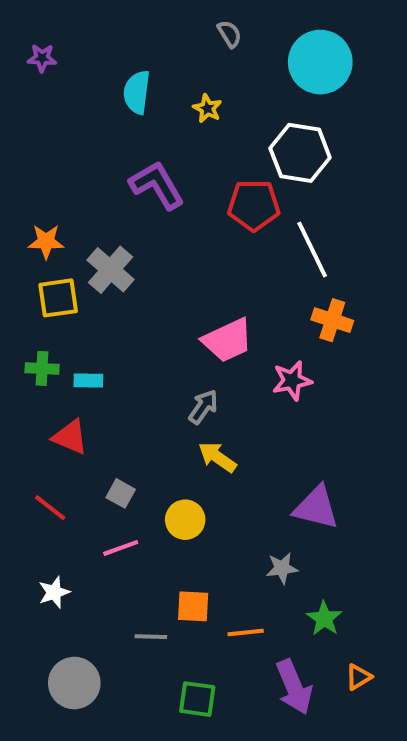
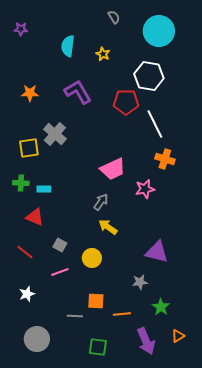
orange star: (46, 241) -> (30, 93), moved

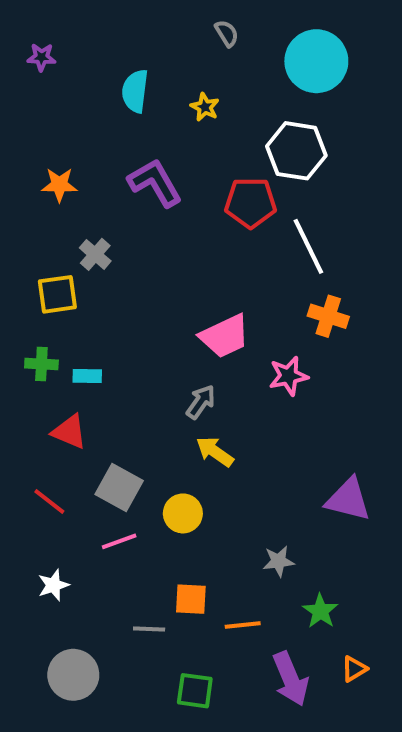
gray cross: (55, 134) -> (95, 254), moved, size x0.7
gray square: (60, 245) -> (119, 488), size x1.6
purple triangle: (157, 252) -> (348, 499), moved

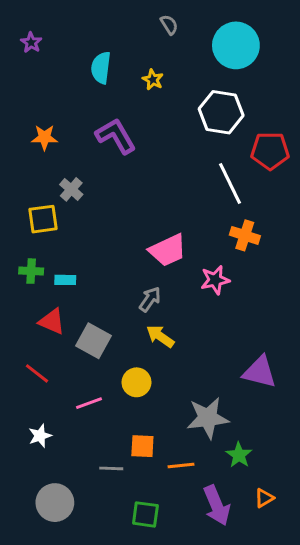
purple star: (41, 57) -> (31, 42), turned 30
red pentagon: (251, 203) -> (270, 151), moved
gray square: (119, 488) -> (93, 341), moved
gray star: (278, 561) -> (208, 418), size x1.8

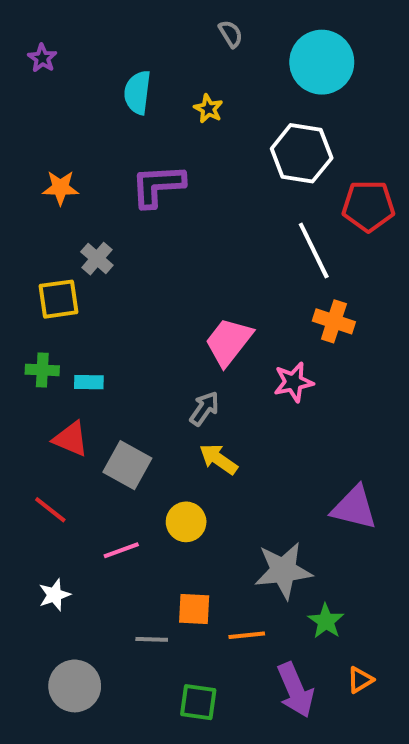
purple L-shape: (116, 136) -> (158, 186), turned -63
pink trapezoid: (168, 250) -> (229, 342), turned 153

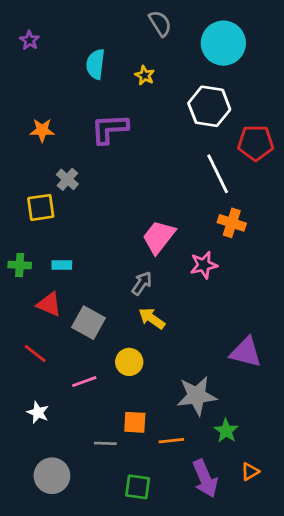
gray semicircle: (231, 34) -> (160, 23), size x1.4
green cross: (42, 370) -> (20, 265), moved
white star: (54, 595) -> (38, 413), turned -30

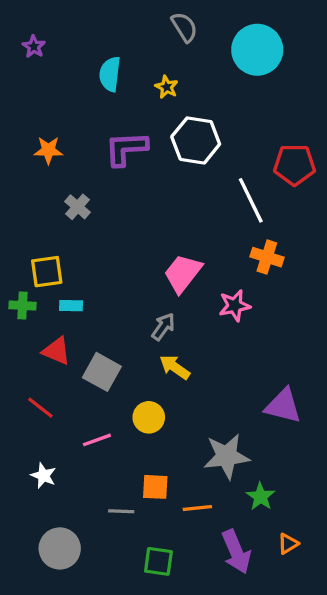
white hexagon: (209, 106) -> (196, 140), moved
yellow square: (41, 207) -> (47, 272), moved

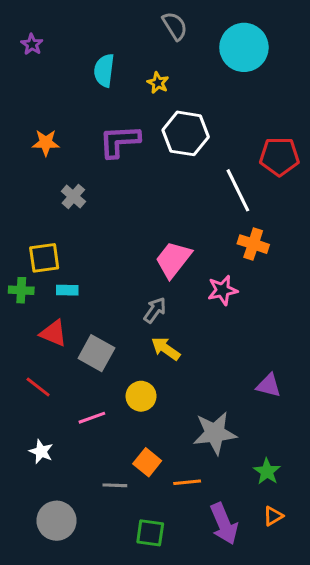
purple triangle: (283, 406) -> (269, 385), size x0.7
orange square: (155, 487) -> (147, 462), turned 36
green star: (260, 497) -> (267, 471), moved

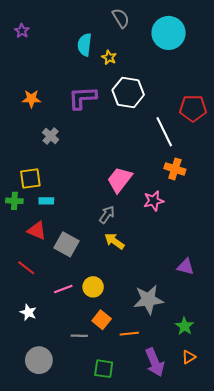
cyan semicircle: (104, 70) -> (85, 45), moved
yellow circle: (141, 396) -> (93, 287), moved

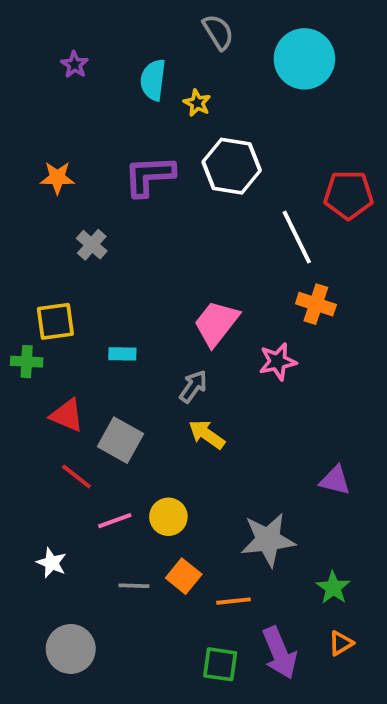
purple star: (22, 31) -> (75, 65), moved
cyan rectangle: (46, 201) -> (122, 354), moved
red line: (26, 268) -> (76, 477), moved
gray line: (79, 336) -> (134, 586), moved
green square: (104, 369) -> (220, 664), moved

